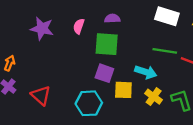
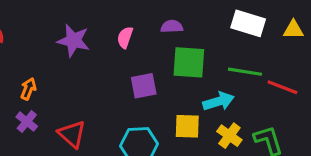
green square: (107, 44) -> (189, 62), moved
cyan arrow: (146, 72) -> (219, 101), turned -35
purple square: (104, 73) -> (144, 86), moved, turned -30

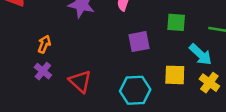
green square: (189, 62) -> (176, 22), size x0.7
cyan arrow: (219, 101) -> (200, 54), turned 60

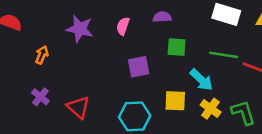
orange arrow: (44, 44) -> (42, 55), moved

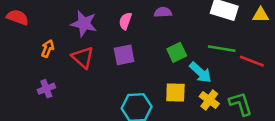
green square: (177, 47) -> (177, 52), moved, turned -30
purple square: (139, 67) -> (124, 55), moved
purple cross: (40, 97) -> (46, 89), turned 30
red triangle: (78, 107) -> (83, 57), moved

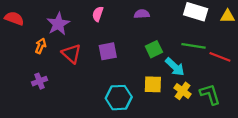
pink semicircle: (125, 21) -> (98, 14), moved
purple star: (84, 24) -> (58, 24), moved, turned 30

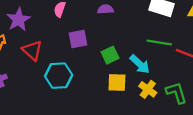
green square: (154, 49) -> (110, 55), moved
purple square: (108, 51) -> (78, 39), moved
cyan hexagon: (119, 98) -> (59, 76), moved

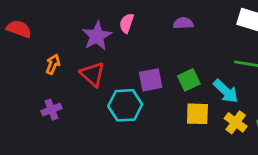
purple star: (19, 20) -> (97, 36), moved
purple square: (78, 39) -> (151, 80), moved

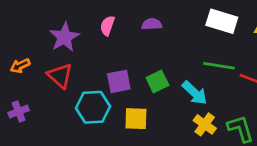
pink semicircle: (127, 23) -> (107, 26), moved
orange arrow: (53, 64) -> (20, 66), turned -138
yellow square: (197, 114) -> (136, 119), moved

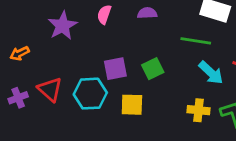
green line: (219, 66) -> (196, 41), moved
red triangle: (60, 76) -> (50, 89), moved
cyan arrow: (195, 93) -> (211, 73), moved
yellow cross: (205, 124) -> (199, 110), turned -30

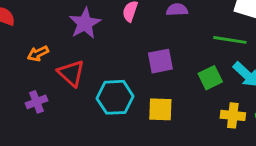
purple square: (115, 69) -> (160, 61), moved
green square: (153, 69) -> (210, 78), moved
red triangle: (50, 89) -> (71, 73), moved

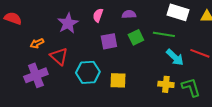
purple square: (160, 61) -> (109, 41), moved
green square: (210, 78) -> (136, 37), moved
purple cross: (36, 102) -> (36, 75), size x1.6

